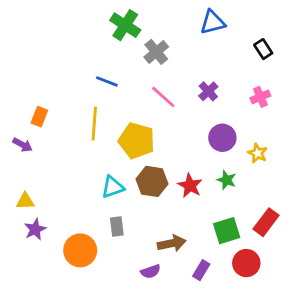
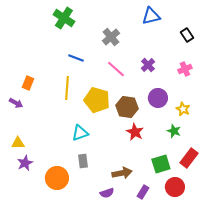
green cross: (125, 25) -> (64, 18), moved
green star: (227, 180) -> (174, 131), moved
brown hexagon: (152, 181) -> (127, 107), moved

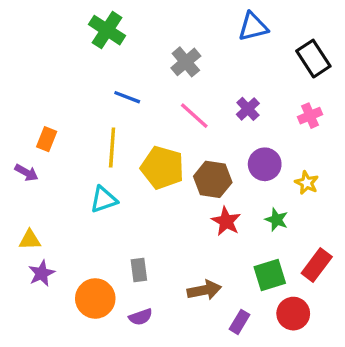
black rectangle: (187, 35) -> (313, 59), size x1.5
green star: (174, 131) -> (276, 220), moved
cyan triangle: (80, 133) -> (104, 200), moved
purple semicircle: (107, 193) -> (141, 317), moved

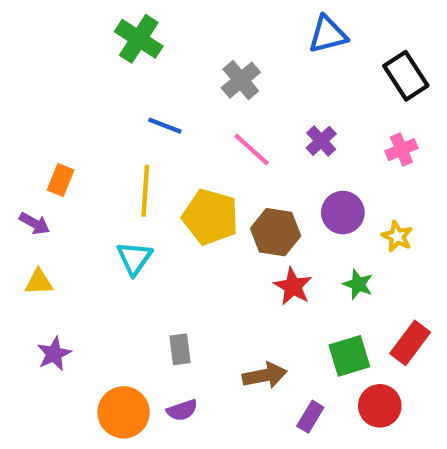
cyan triangle: (104, 200) -> (134, 258), turned -36
yellow triangle: (30, 240) -> (39, 282), moved
orange circle: (95, 298) -> (124, 412), moved

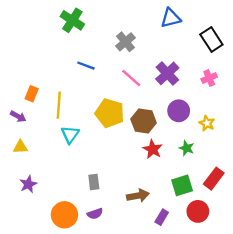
purple cross: (321, 141) -> (167, 73), size x1.5
yellow line: (145, 191) -> (59, 105), moved

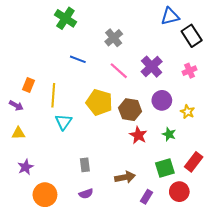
blue triangle: (171, 18) -> (170, 16), moved
orange circle: (64, 215) -> (45, 195), moved

